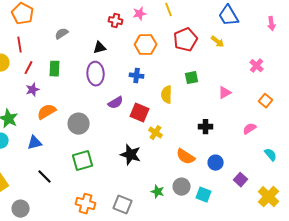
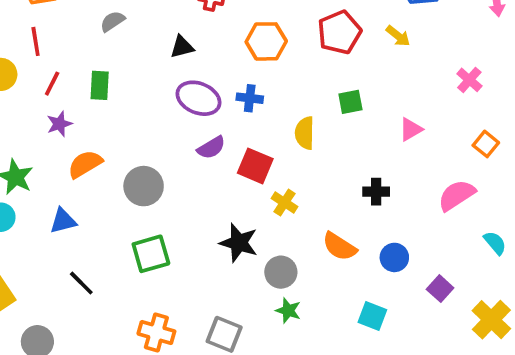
purple ellipse: (96, 74) -> (198, 98), moved, turned -65
pink semicircle: (250, 129) -> (457, 195), size x1.5
gray circle: (182, 187) -> (281, 272), moved

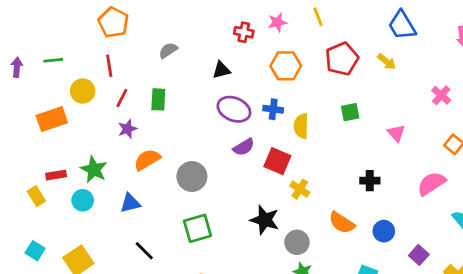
pink triangle: (411, 129) -> (396, 133), turned -42
yellow semicircle: (305, 133) -> (301, 126), moved

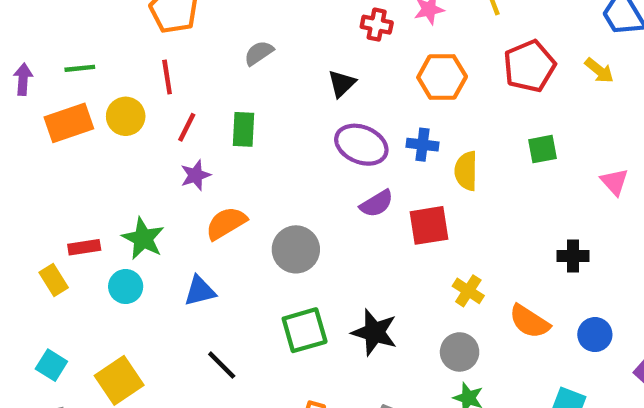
black triangle: (221, 70) -> (342, 84), turned -30
orange rectangle: (52, 119) -> (69, 123), moved
red square: (277, 161) -> (429, 225), turned -32
yellow cross: (300, 189) -> (468, 291), moved
black star: (265, 220) -> (374, 332), moved

